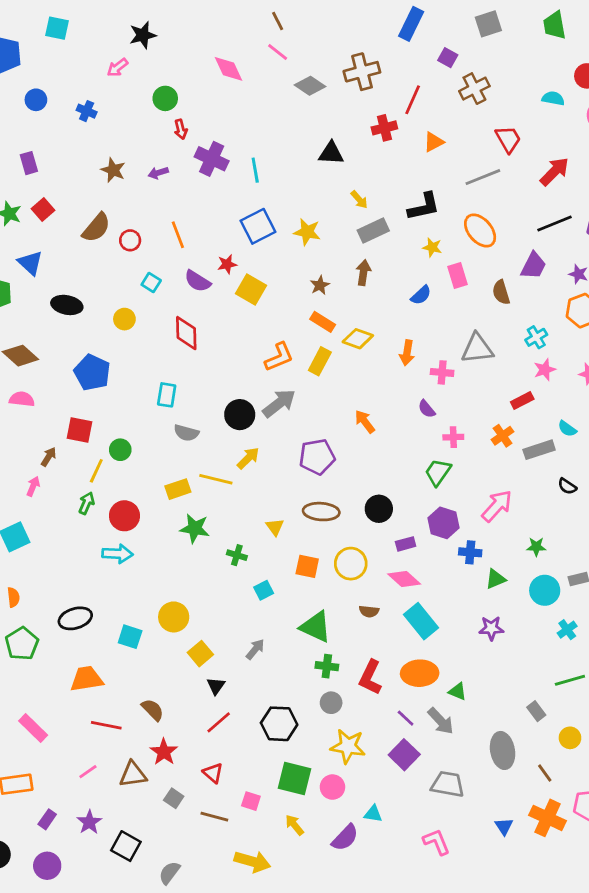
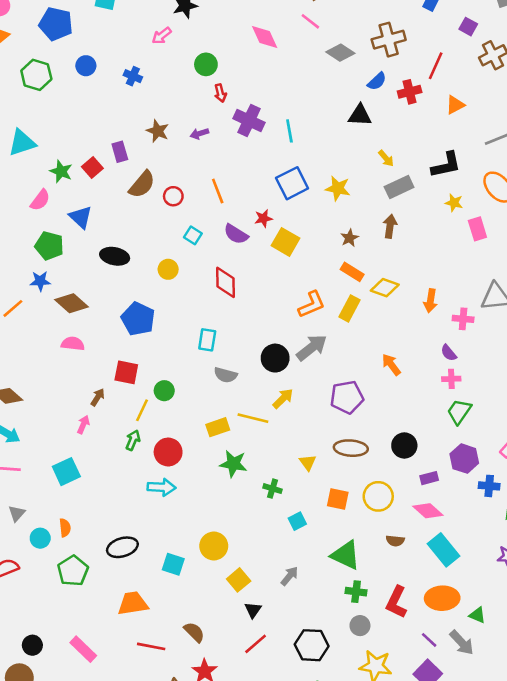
purple rectangle: (29, 163) -> (120, 152), moved
blue semicircle: (421, 295) -> (377, 81), moved
pink cross: (453, 437) -> (451, 379), moved

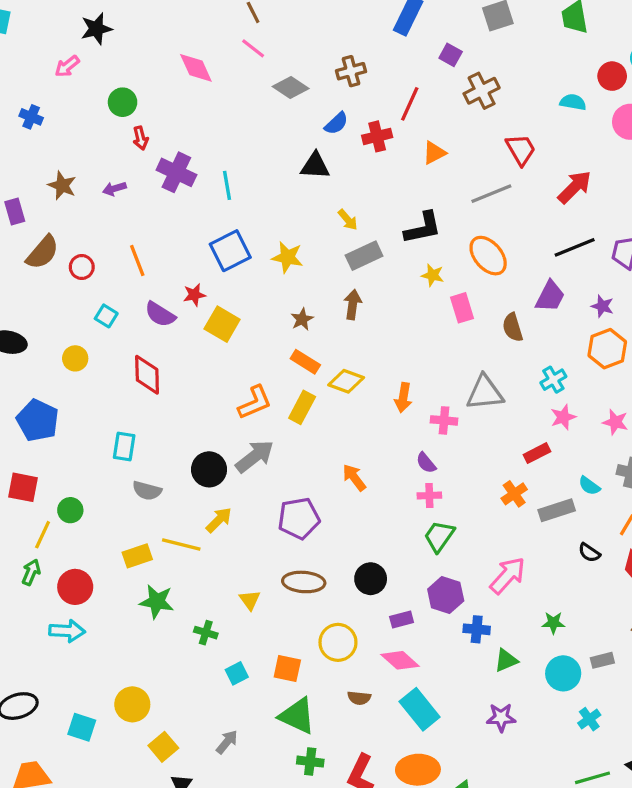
brown cross: (389, 40) -> (351, 71), size x0.7
orange square: (338, 499) -> (287, 668), moved

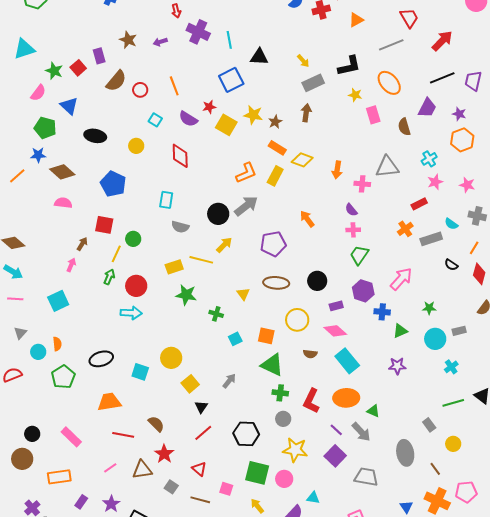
black triangle: (315, 166) -> (259, 57), moved
yellow star: (287, 257) -> (253, 115), moved

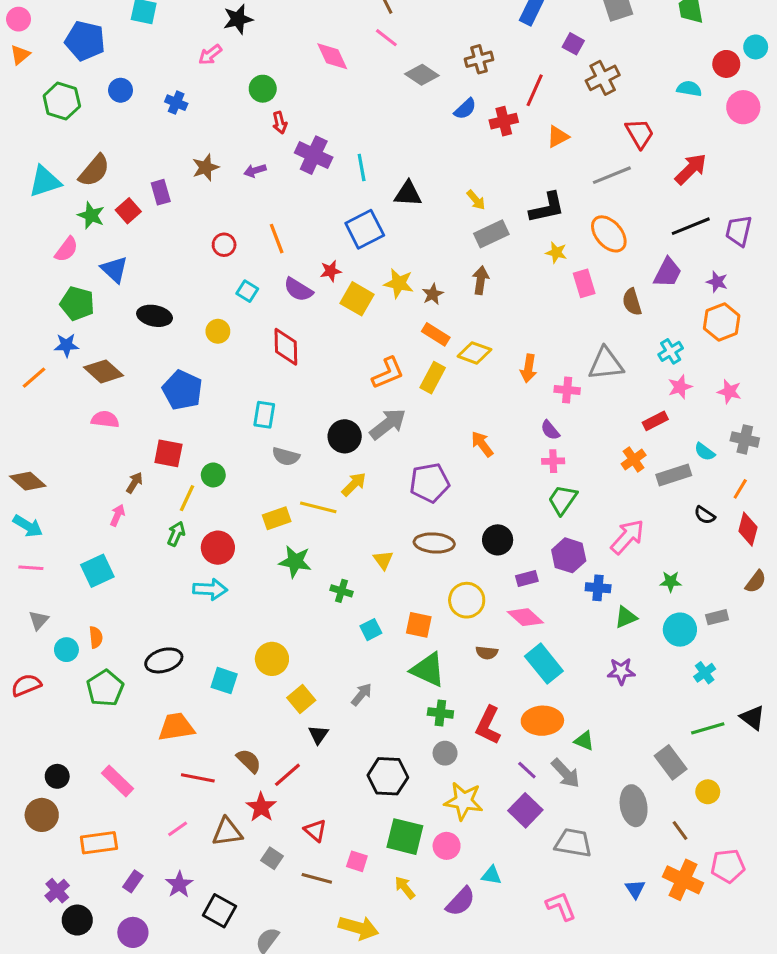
brown star: (128, 40) -> (206, 167), turned 30
brown semicircle: (116, 81) -> (94, 171), moved
gray rectangle: (429, 425) -> (671, 762), size x1.5
red line: (203, 433) -> (287, 775), moved

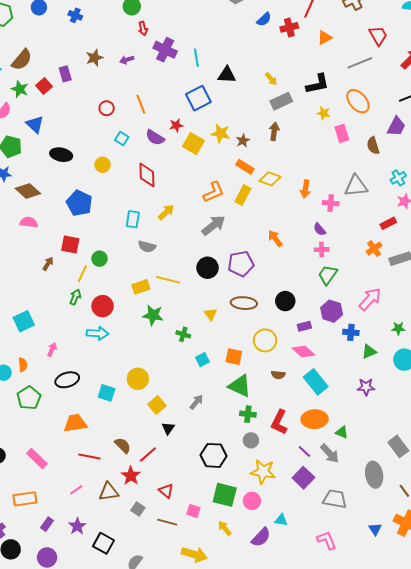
black circle: (345, 436) -> (208, 268), moved
yellow arrow: (354, 484) -> (166, 212), moved
pink arrow: (117, 515) -> (52, 349), moved

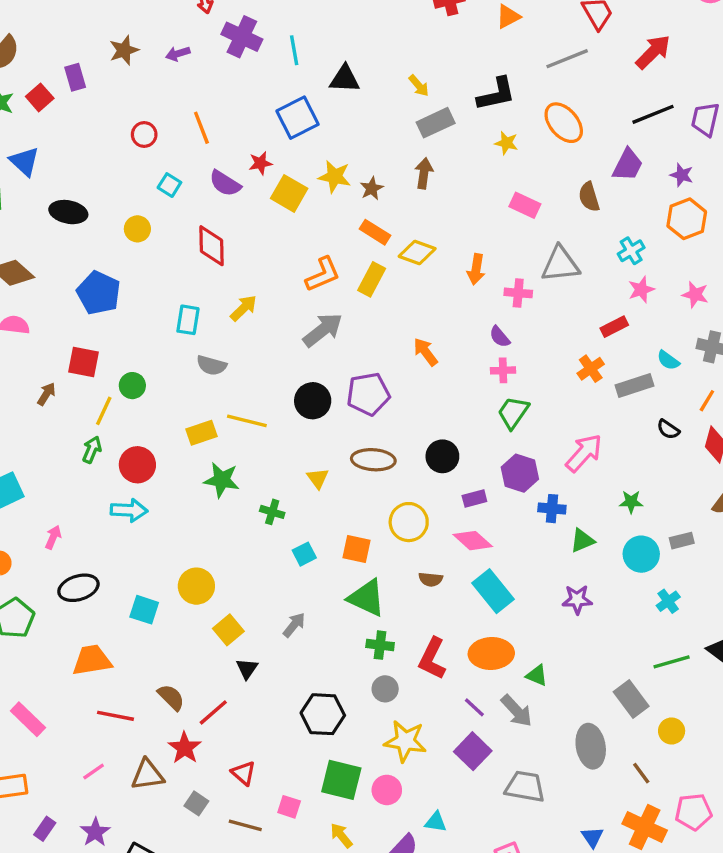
pink rectangle: (342, 133) -> (525, 205), moved, turned -48

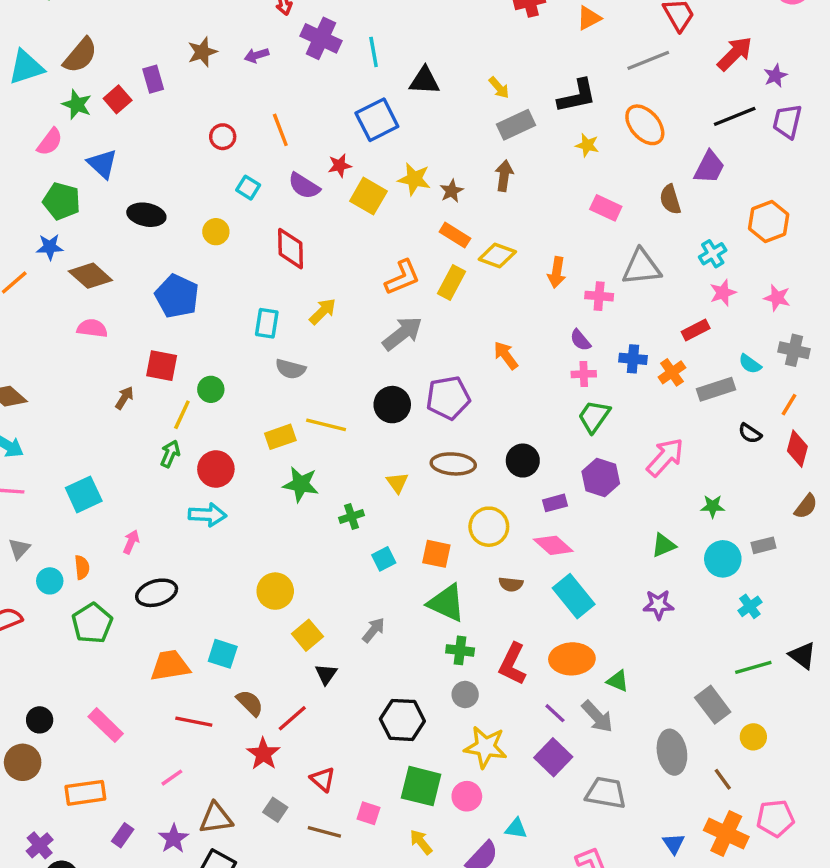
purple star: (682, 175) -> (775, 76), moved, turned 30
blue cross: (552, 509) -> (633, 359), moved
green cross: (272, 512) -> (352, 516), turned -35
cyan square: (144, 610) -> (223, 654), moved
brown triangle: (148, 775) -> (216, 818), moved

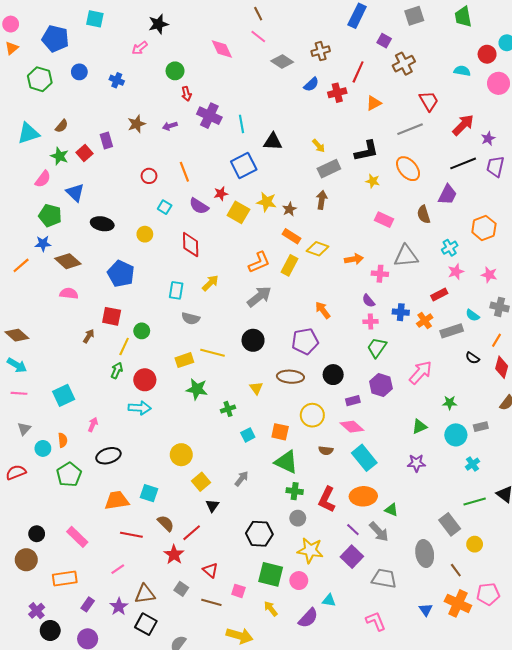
brown semicircle: (80, 55) -> (62, 126), size x0.6
orange arrow: (557, 272) -> (354, 259), turned -108
purple pentagon: (448, 398) -> (305, 341), moved

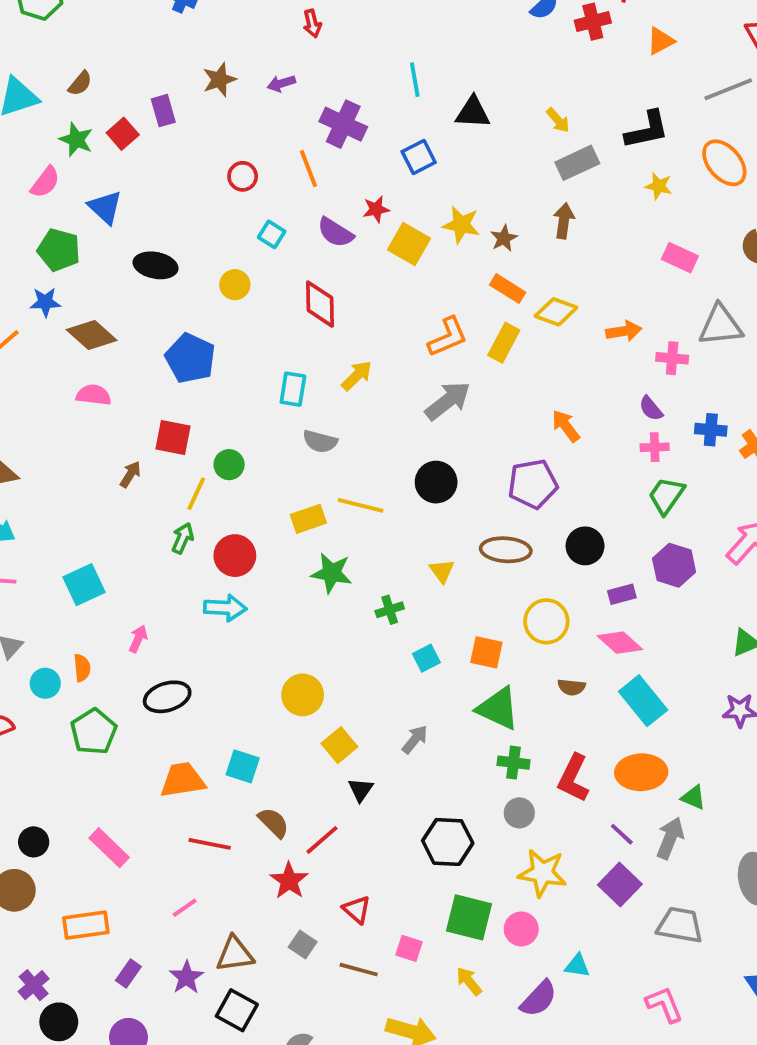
purple cross: (209, 116) -> (343, 124), moved
blue square: (244, 166) -> (419, 157), size x0.7
gray arrow: (379, 532) -> (670, 838), turned -115

